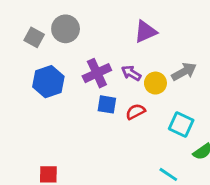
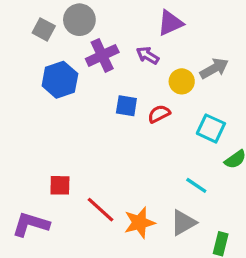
purple cross: (97, 73) -> (102, 55), moved
purple arrow: (131, 73) -> (148, 55), moved

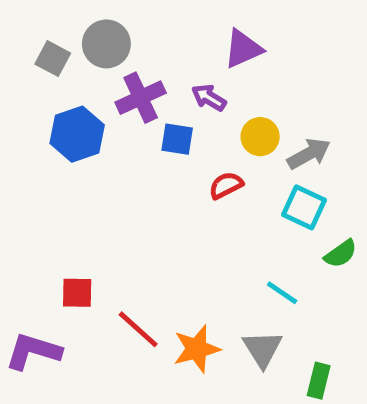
gray arrow: (214, 68) -> (309, 154), moved
blue square: (126, 106) -> (177, 139), moved
gray triangle: (183, 223) -> (263, 349), turned -32

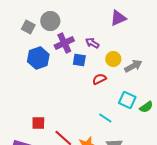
purple triangle: (243, 49) -> (118, 18), moved
cyan square: (304, 207) -> (127, 100), moved
cyan line: (282, 293) -> (105, 118), moved

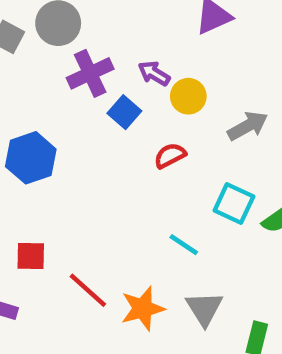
blue hexagon: (38, 58) -> (31, 158), moved
yellow circle: (113, 59) -> (188, 96), moved
blue square: (79, 60) -> (124, 112), turned 32

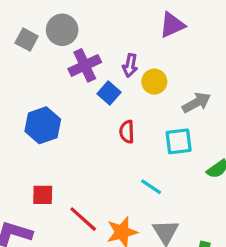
purple arrow: (154, 73) -> (130, 65), turned -110
red semicircle: (170, 156) -> (127, 132), moved, turned -65
cyan square: (234, 204) -> (179, 141), moved, turned -32

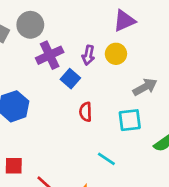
yellow circle: (154, 82) -> (116, 54), moved

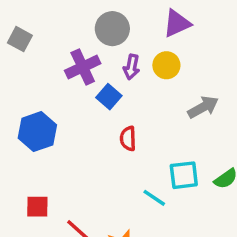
gray circle: (30, 25) -> (112, 29), moved
cyan square: (130, 120) -> (184, 175), moved

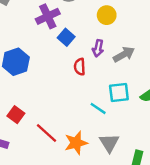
purple arrow: (132, 67) -> (98, 48), moved
gray arrow: (203, 107) -> (124, 54), moved
red square: (37, 207) -> (16, 115), turned 35

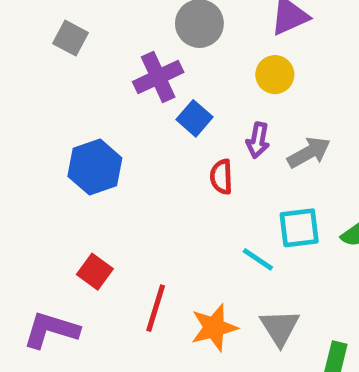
red line: (47, 133) -> (156, 308), turned 65

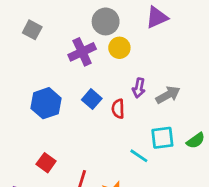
yellow circle: (275, 75) -> (119, 48), moved
blue square: (195, 118) -> (92, 99), moved

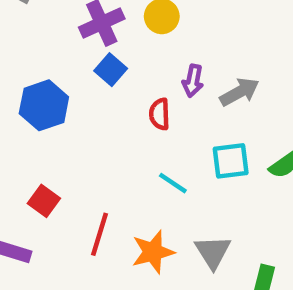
blue square: (92, 99) -> (111, 70), moved
cyan line: (139, 156) -> (173, 183), moved

